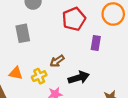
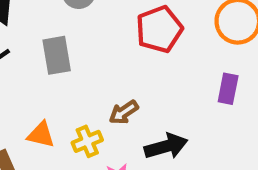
purple rectangle: (96, 43) -> (228, 89), moved

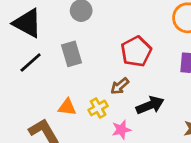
red pentagon: (159, 29) -> (136, 51), moved

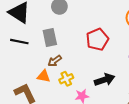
black line: (31, 63) -> (19, 42), turned 48
brown arrow: (120, 86) -> (55, 61), moved

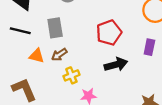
orange triangle: (44, 76) -> (37, 56), moved
black arrow: (104, 80) -> (116, 64), moved

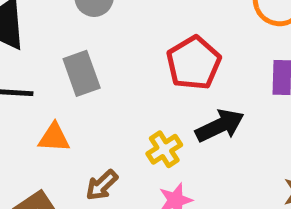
brown arrow: (59, 55) -> (102, 185), moved
yellow cross: (71, 75) -> (164, 149), moved

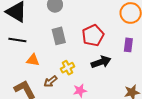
gray rectangle: (82, 73) -> (59, 36), moved
yellow cross: (164, 149) -> (68, 68), moved

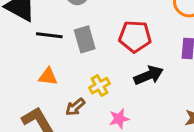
red pentagon: (93, 35) -> (135, 36), turned 30
black line: (17, 40) -> (49, 35), moved

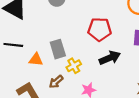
black line: (49, 35) -> (13, 45), moved
gray rectangle: (85, 39) -> (58, 49), moved

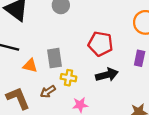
yellow cross: (74, 66) -> (68, 78), turned 32

